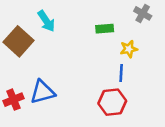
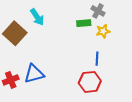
gray cross: (143, 13) -> (98, 11), moved
yellow star: (129, 49) -> (103, 31), moved

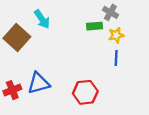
blue line: (97, 59) -> (116, 58), moved
red hexagon: (90, 82) -> (85, 92), moved

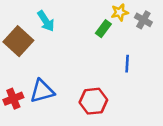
gray cross: (110, 12) -> (143, 20), moved
green rectangle: (94, 26) -> (103, 29), turned -49
yellow star: (116, 35) -> (120, 12), moved

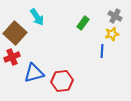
yellow star: (120, 12) -> (112, 34), moved
red cross: (13, 99) -> (12, 57), moved
red hexagon: (93, 101) -> (62, 81), moved

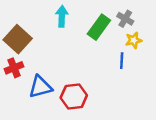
gray cross: (115, 16) -> (125, 19), moved
cyan arrow: (37, 17) -> (62, 16), moved, turned -144
green rectangle: (83, 23) -> (99, 27), size x1.5

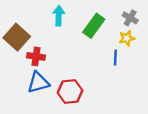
gray cross: (125, 19) -> (130, 18), moved
red cross: (14, 68) -> (36, 56), moved, turned 30

